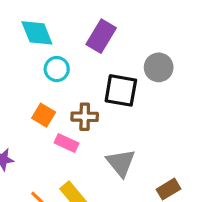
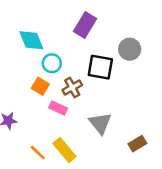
cyan diamond: (37, 33) -> (31, 40), moved
cyan circle: (57, 69) -> (52, 63), moved
brown cross: (85, 117) -> (72, 87), turned -30

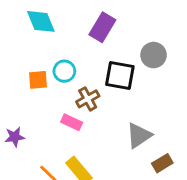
cyan diamond: (31, 40) -> (41, 21), moved
orange square: (40, 86) -> (38, 80), moved, turned -36
gray triangle: (100, 123) -> (139, 135), moved, turned 35

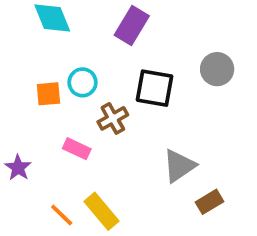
gray circle: (154, 55) -> (217, 69), moved
pink rectangle: (72, 122) -> (77, 149), moved
purple star: (15, 137) -> (18, 168), turned -30

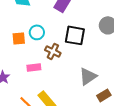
brown cross: (113, 118) -> (53, 51), turned -35
pink rectangle: (77, 149) -> (34, 67), turned -32

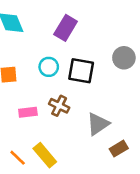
cyan circle: (37, 32) -> (49, 67), moved
brown cross: (53, 51) -> (59, 106), moved

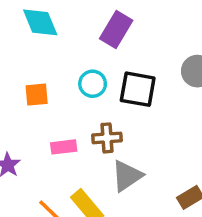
brown cross: (59, 106) -> (107, 138), turned -30
gray triangle: (98, 124) -> (127, 176), moved

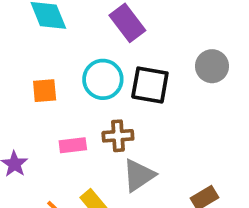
purple rectangle: (116, 30) -> (127, 23), turned -68
cyan circle: (93, 84) -> (103, 79), size x1.4

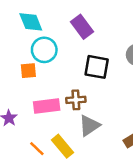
cyan circle: (103, 79) -> (44, 50), moved
pink rectangle: (73, 145) -> (47, 106), size x1.5

